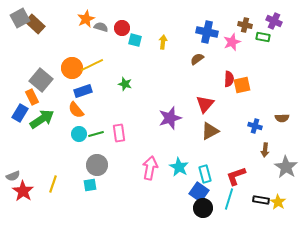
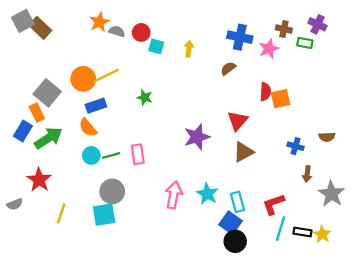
cyan square: (90, 185) -> (104, 215), size x1.5
red star: (23, 191) -> (39, 180), moved
cyan line: (229, 199) -> (280, 229), moved

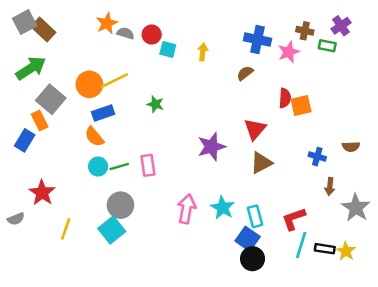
purple cross: (318, 24) -> (341, 26), turned 30
green arrow: (48, 138) -> (31, 68), moved
cyan square: (104, 215) -> (112, 230), turned -30

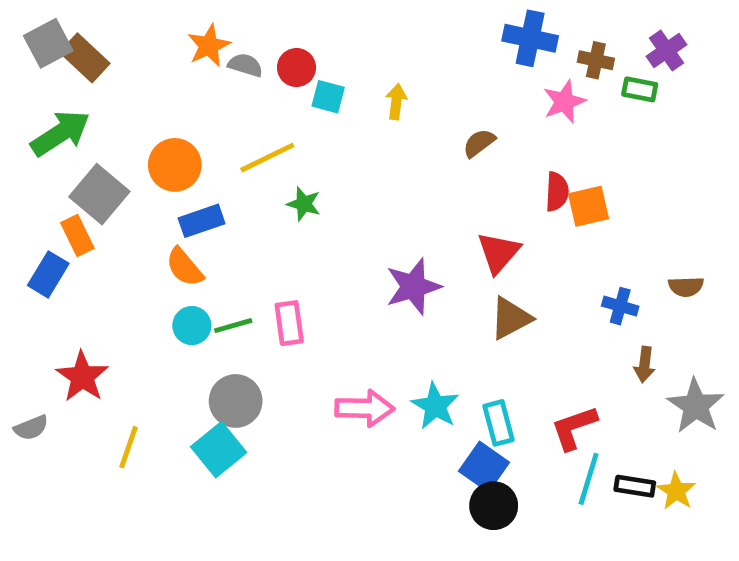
blue cross: (257, 40) -> (530, 38), moved
yellow line: (114, 81) -> (267, 158), moved
pink arrow: (187, 209) -> (365, 408), turned 80

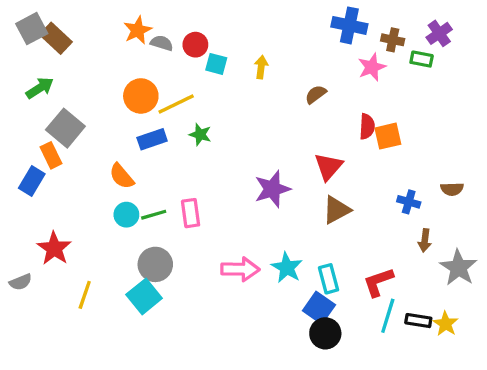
green arrow: (60, 133) -> (40, 88), size x0.7
orange circle: (175, 165) -> (141, 96), moved
blue rectangle: (202, 221) -> (152, 139), moved

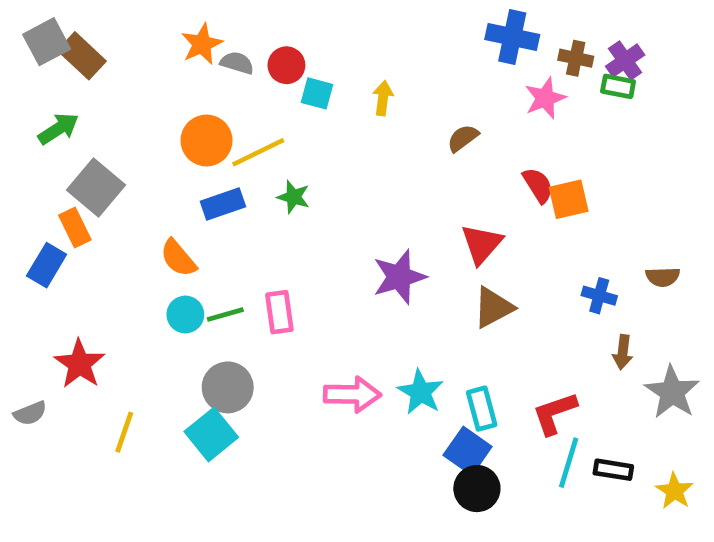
purple cross: (439, 33) -> (625, 61), moved
red semicircle: (367, 126) -> (538, 185), turned -35
yellow star: (446, 324) -> (674, 491), moved

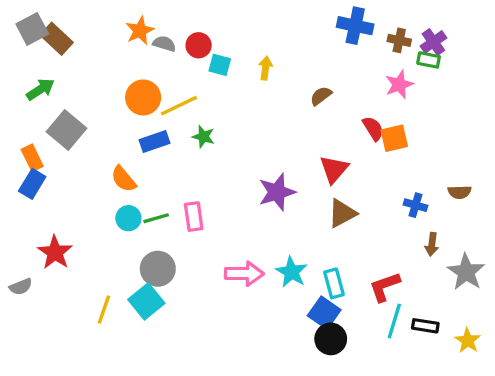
pink star: (545, 98) -> (399, 84), moved
orange rectangle: (75, 227) -> (32, 158), moved
yellow line: (124, 432) -> (104, 310), moved

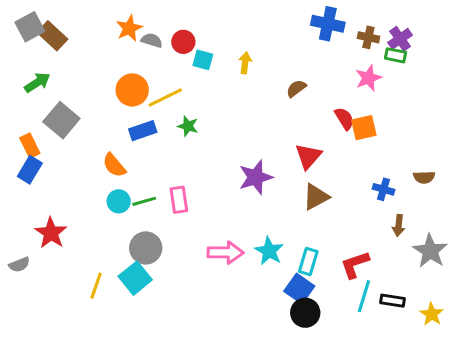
cyan rectangle: (334, 283) -> (308, 262), turned 32

